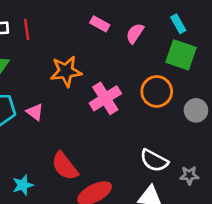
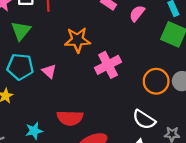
orange circle: (157, 91) -> (156, 81), moved
red semicircle: (65, 166) -> (70, 118), turned -55

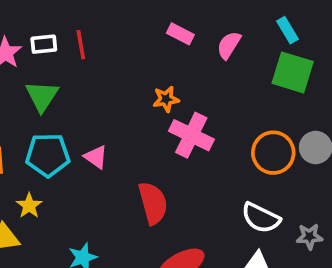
orange star: (77, 40) -> (166, 99), moved, size x0.6
pink cross: (108, 65) -> (191, 135), turned -30
red semicircle: (70, 118) -> (153, 203), moved, turned -100

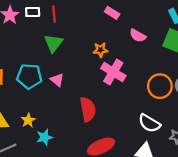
pink semicircle: (229, 45) -> (138, 36), moved, turned -98
green triangle: (42, 96) -> (54, 43), moved
yellow star: (29, 206) -> (28, 120), moved

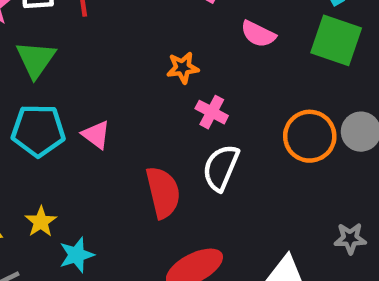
green triangle: (54, 43) -> (36, 59), moved
pink cross: (113, 72) -> (212, 112), size x0.6
white semicircle: (149, 123) -> (221, 168), moved, turned 85

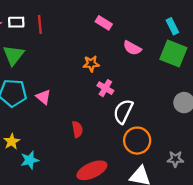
orange circle: (310, 136) -> (137, 141), moved
white semicircle: (221, 168) -> (123, 111), moved
red semicircle: (163, 192) -> (77, 129), size x0.6

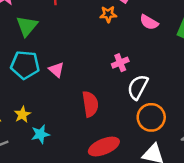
orange star: (91, 64) -> (108, 14), moved
pink cross: (105, 88) -> (120, 63), turned 35
red semicircle: (77, 129) -> (90, 104), size x1.5

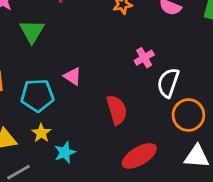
cyan pentagon: (25, 65) -> (37, 95), moved

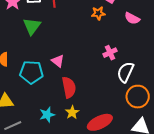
red semicircle: (117, 110) -> (69, 87), moved
yellow star: (41, 133) -> (72, 112), moved

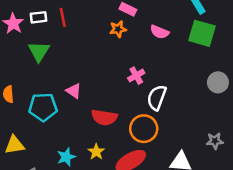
red semicircle: (69, 87) -> (104, 117), moved, turned 115
orange circle: (138, 97) -> (144, 129), moved

